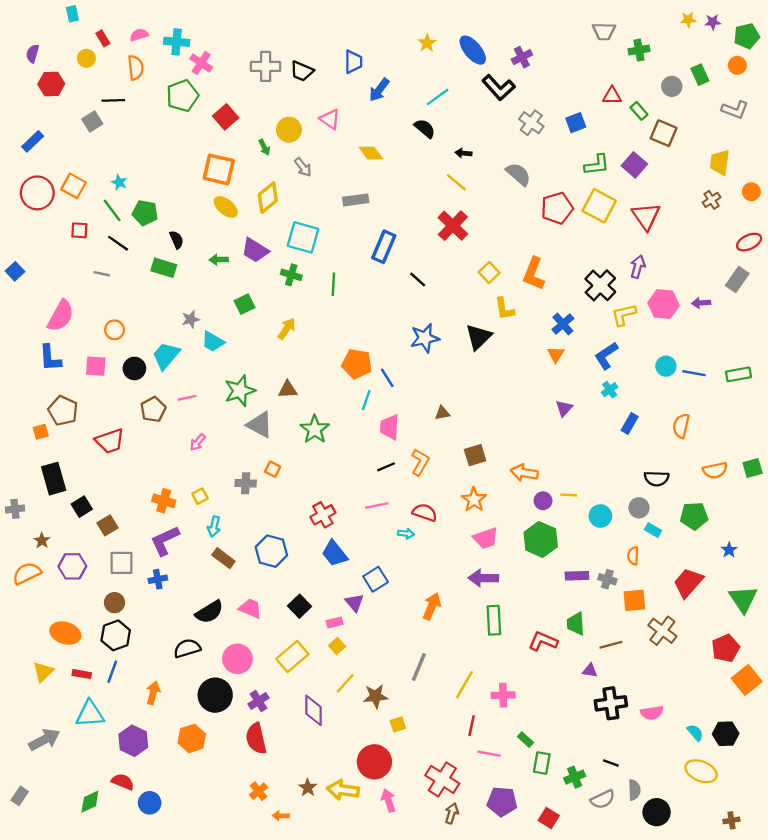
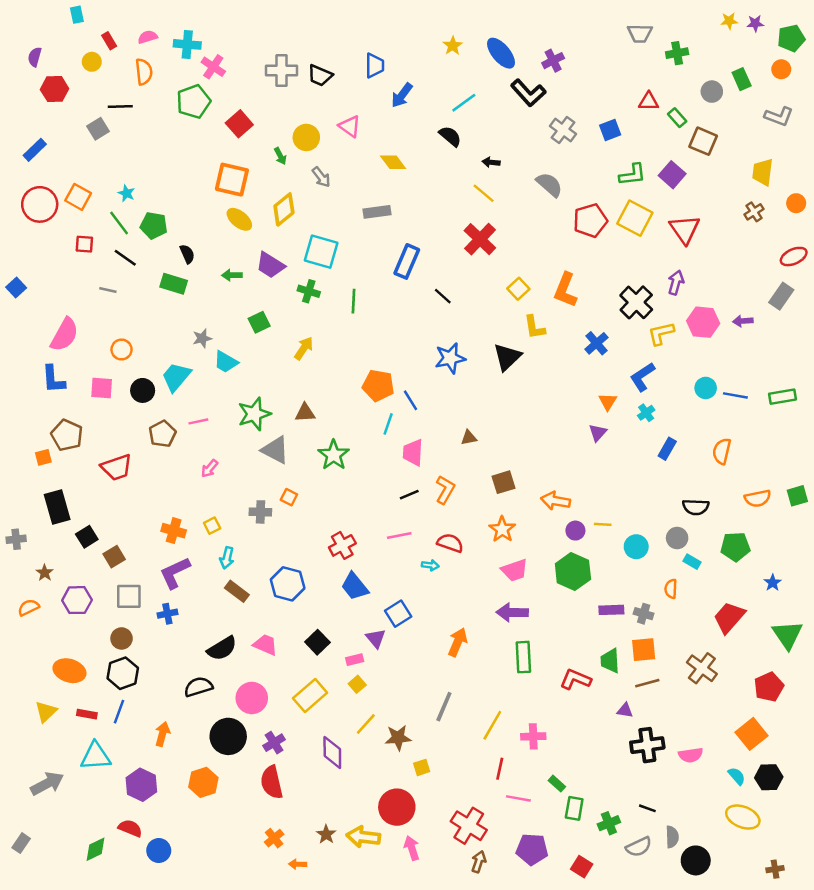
orange triangle: (556, 354) -> (608, 402), moved
orange semicircle: (27, 573) -> (29, 607), size x0.7
orange square: (634, 600) -> (644, 650), moved
orange square: (747, 680) -> (751, 734), moved

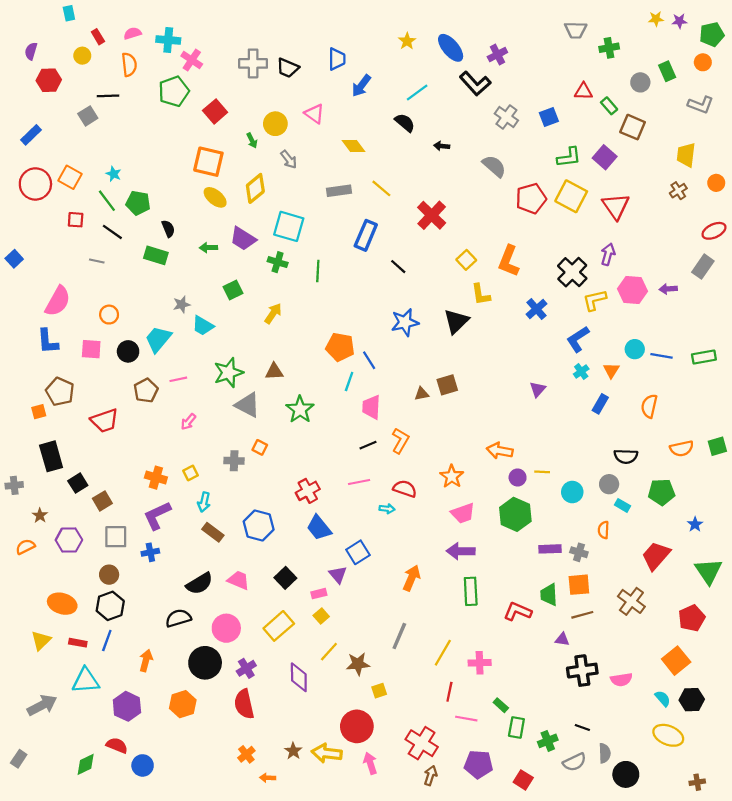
yellow line: (484, 193) -> (381, 188), moved
orange triangle: (608, 402) -> (611, 370), moved
brown square: (503, 482) -> (447, 385), moved

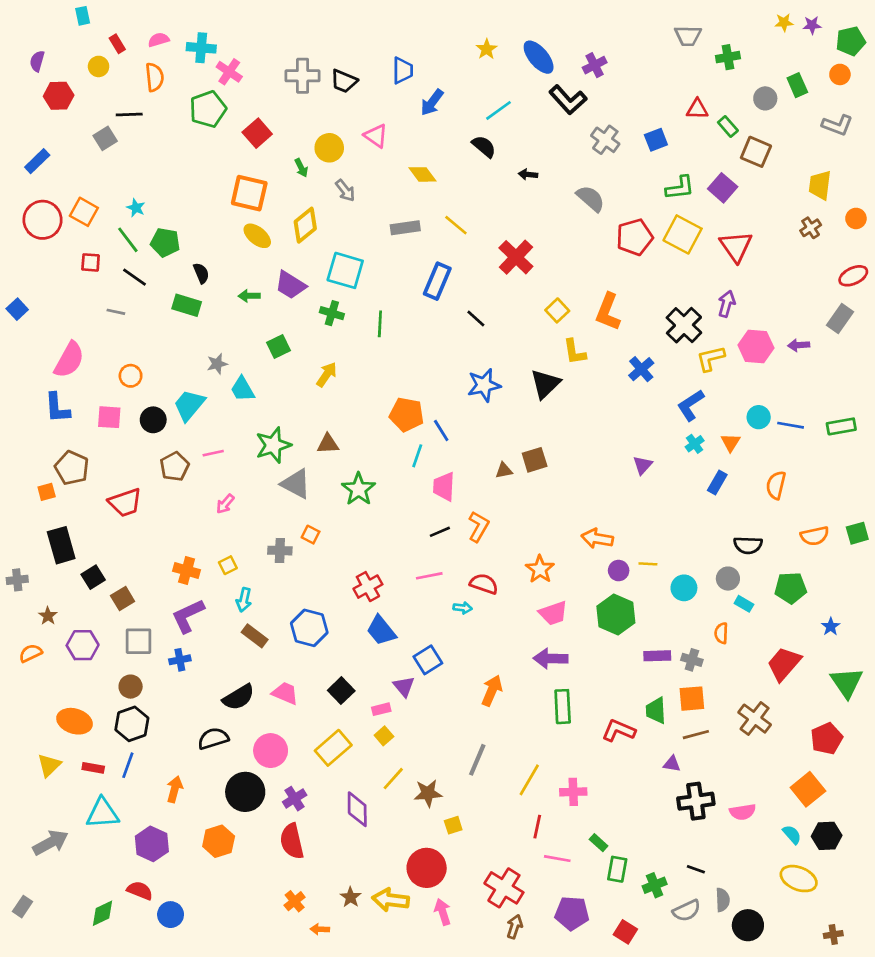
cyan trapezoid: (203, 326) -> (243, 389), turned 30

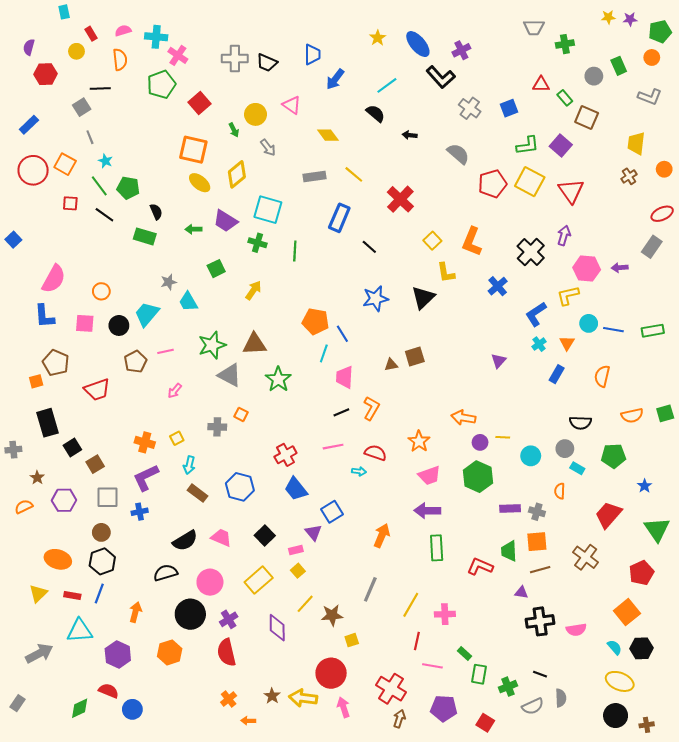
gray line: (116, 312) -> (90, 137), moved, turned 56
yellow L-shape: (711, 358) -> (568, 295), moved
brown triangle: (328, 444) -> (254, 344), size x1.4
black circle: (748, 925) -> (616, 716), moved

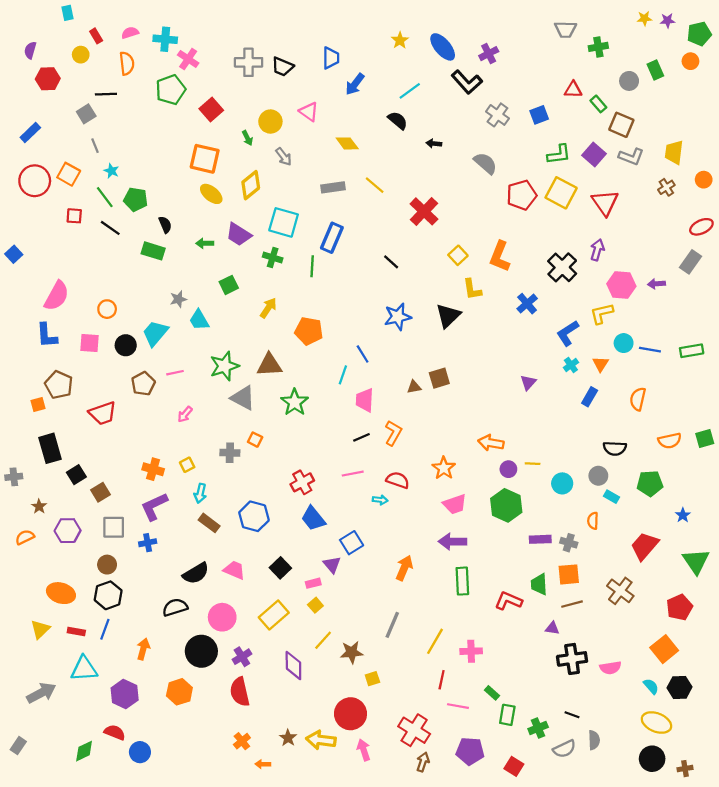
gray L-shape: (650, 97) -> (631, 157), moved
blue rectangle: (339, 218) -> (332, 238), moved
orange pentagon: (315, 321) -> (309, 331), moved

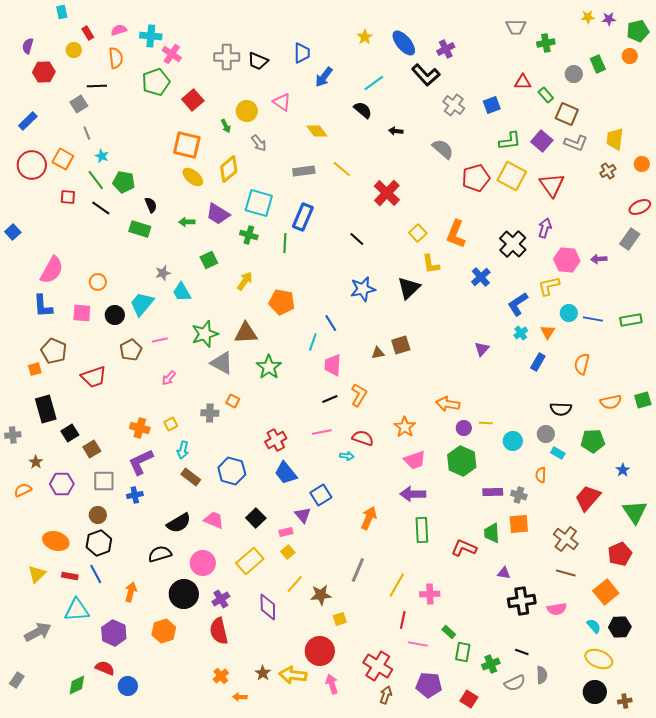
brown line: (572, 604) -> (566, 573), moved, turned 30
blue line: (105, 629) -> (96, 574), turned -48

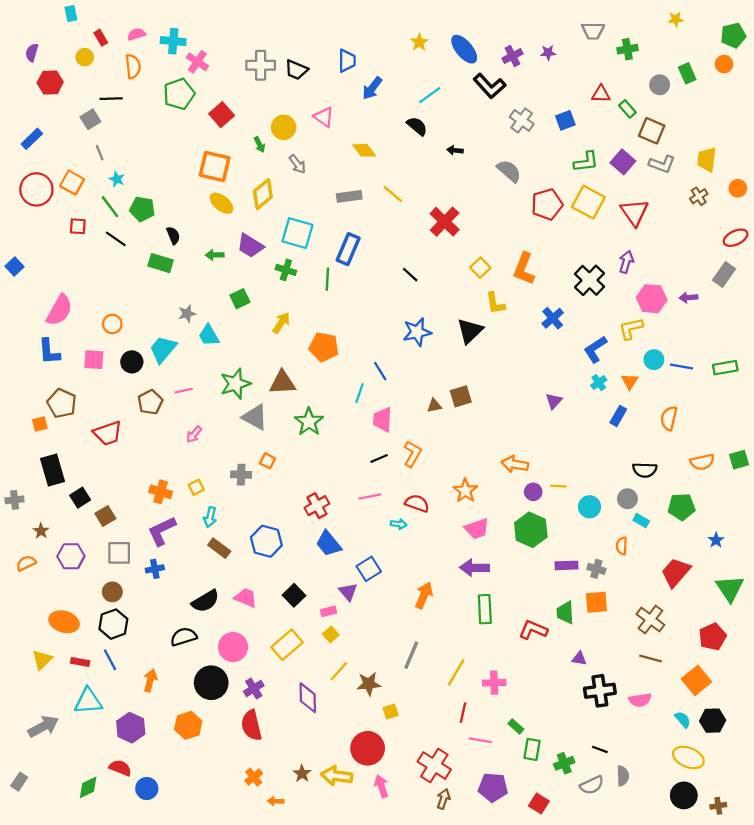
purple star: (609, 19) -> (548, 53), moved

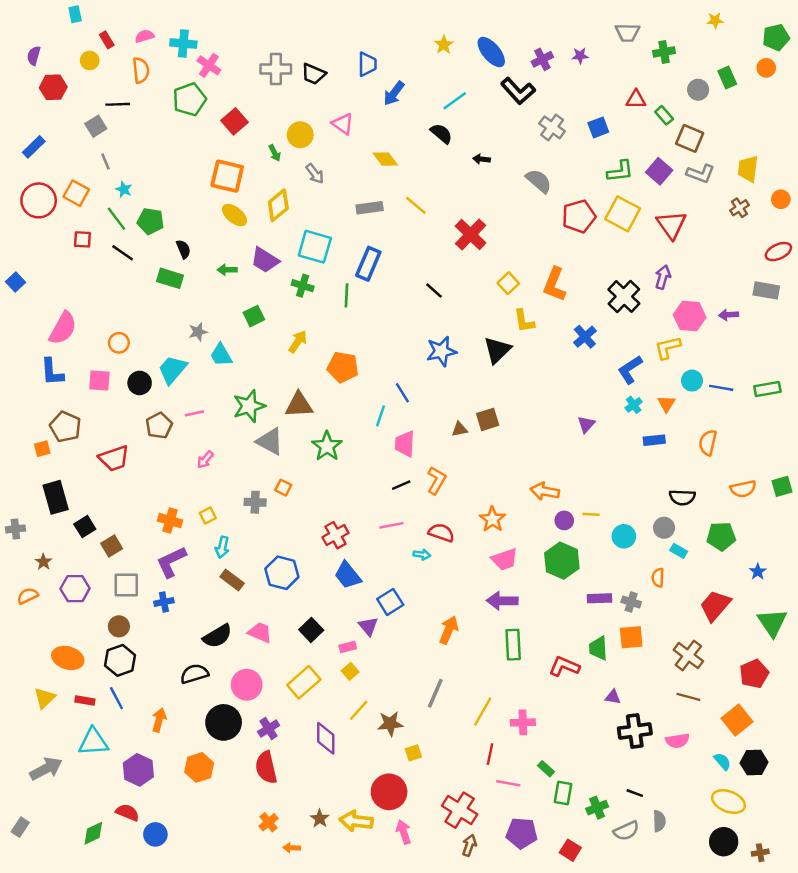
gray rectangle: (724, 275) -> (766, 290), turned 65
blue rectangle: (618, 416) -> (654, 440), turned 54

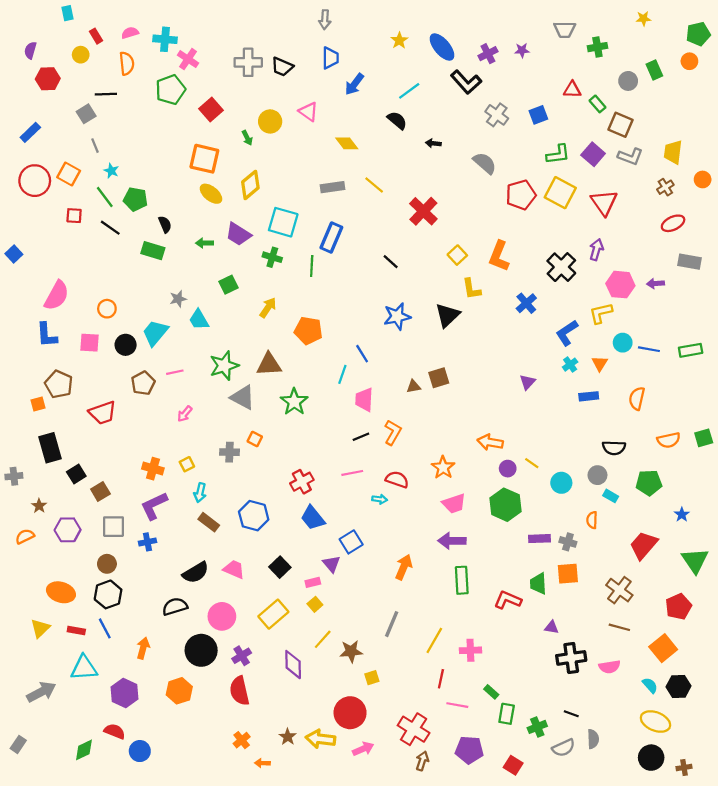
gray arrow: (315, 174) -> (325, 20), moved, turned 42
red ellipse: (778, 252) -> (673, 223), moved
yellow line: (591, 514) -> (532, 463), turned 32
pink arrow: (404, 832) -> (363, 749), turned 85

